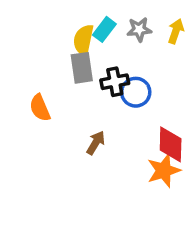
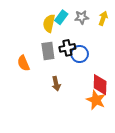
gray rectangle: (82, 68) -> (48, 51), moved
brown arrow: (96, 143) -> (56, 84), turned 136
orange star: (164, 171) -> (96, 100), turned -30

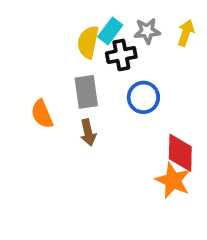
black cross: (67, 48) -> (121, 55), moved
brown arrow: (56, 84) -> (88, 132), moved

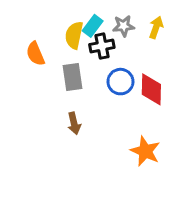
orange semicircle: (42, 114) -> (35, 54), moved
brown arrow: (88, 132) -> (74, 123), moved
red diamond: (180, 153) -> (151, 89), moved

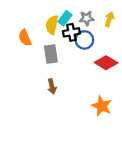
blue circle: (120, 82) -> (84, 40), moved
red diamond: (151, 89) -> (106, 63), turned -60

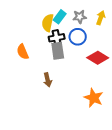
black cross: (71, 32) -> (57, 38), moved
orange semicircle: (25, 38) -> (23, 52), moved
gray rectangle: (51, 54) -> (58, 51), moved

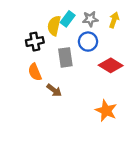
black cross: (57, 38) -> (35, 42), moved
orange semicircle: (23, 52) -> (35, 72), moved
brown arrow: (48, 80) -> (54, 90), turned -40

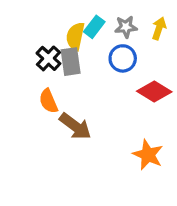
black cross: (35, 42) -> (48, 58), turned -36
gray rectangle: (65, 57) -> (71, 62), moved
brown arrow: (54, 90) -> (75, 126), size x1.5

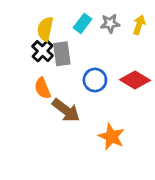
yellow semicircle: (75, 36) -> (45, 29), moved
blue circle: (123, 58) -> (95, 80), moved
orange star: (148, 155) -> (112, 137), moved

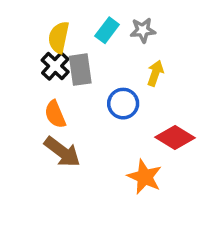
yellow arrow: (139, 25) -> (155, 73), moved
red diamond: (135, 80) -> (175, 138), moved
brown arrow: (66, 110) -> (62, 152), moved

